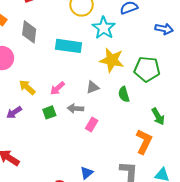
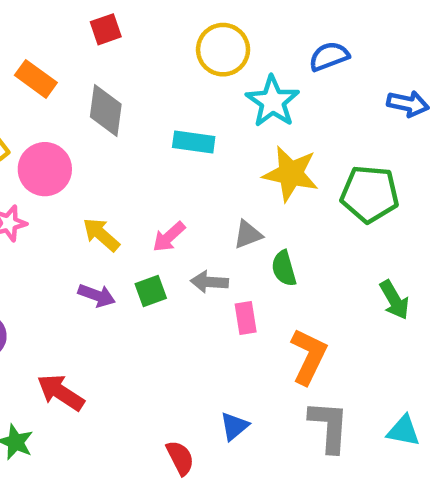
cyan rectangle: (68, 46) -> (194, 142), size x0.7
green semicircle: (124, 94) -> (284, 268), moved
purple arrow: (14, 112) -> (97, 295), moved, turned -126
pink rectangle: (92, 125) -> (246, 318), turned -40
orange L-shape: (144, 142) -> (309, 356), moved

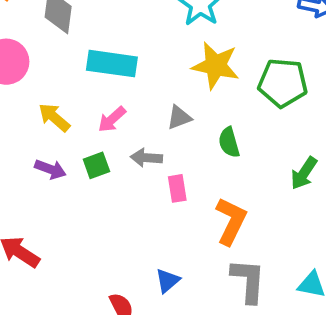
cyan rectangle: (194, 142) -> (112, 64), moved, size x1.4
green semicircle: (284, 268) -> (229, 142), moved
green arrow: (394, 300) -> (304, 173), turned 64

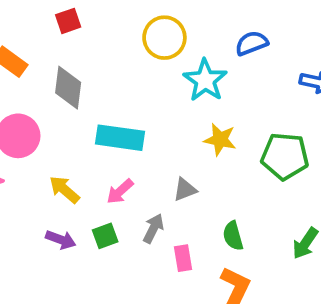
yellow star: (216, 66) -> (220, 140), size x0.7
green semicircle: (229, 142) -> (233, 236), moved
gray arrow: (146, 158) -> (153, 228), turned 112

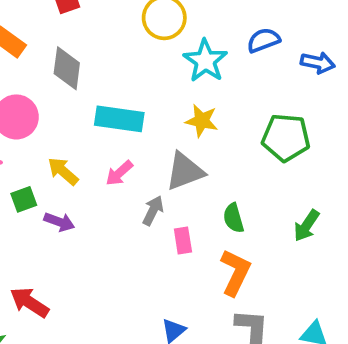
blue semicircle: (252, 43) -> (263, 40), moved
yellow star: (220, 140) -> (202, 121), moved
gray triangle: (185, 190) -> (185, 171), size x1.6
green square: (105, 236) -> (24, 199), moved

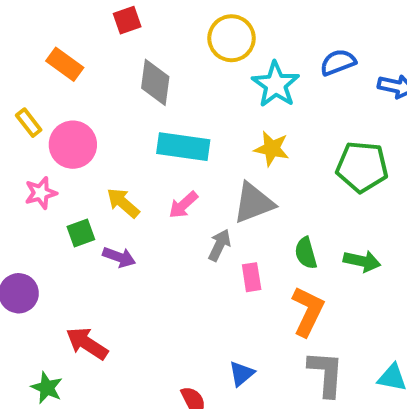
gray diamond: (67, 68) -> (155, 82), moved
green arrow: (306, 226) -> (362, 261), moved, turned -112

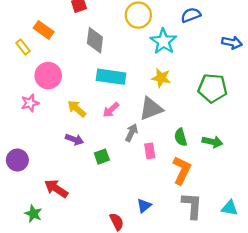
blue semicircle: (338, 62) -> (191, 15), moved
yellow rectangle: (29, 123) -> (23, 47), moved
green square: (81, 233) -> (102, 157), moved

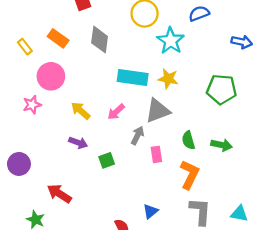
orange rectangle: (44, 30) -> (58, 38), moved
cyan rectangle: (111, 77) -> (133, 77), moved

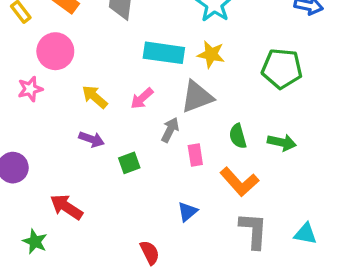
orange L-shape: (190, 175) -> (239, 182), turned 112
blue triangle: (150, 211) -> (187, 212), moved

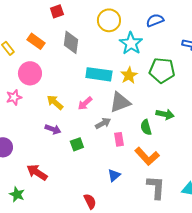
yellow star: (211, 54) -> (129, 75), turned 30
green pentagon: (282, 69) -> (162, 70), moved
gray arrow: (170, 130) -> (103, 123), turned 35
green arrow: (282, 142) -> (165, 114), moved

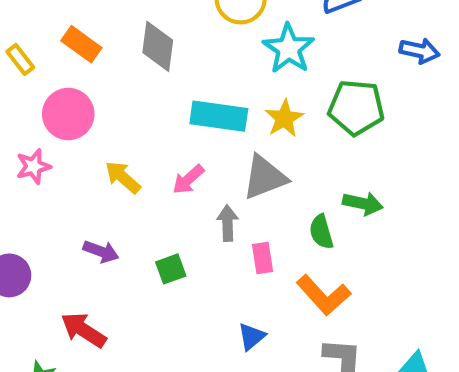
gray arrow: (103, 123) -> (228, 223), turned -63
purple arrow: (53, 129) -> (101, 251), moved

